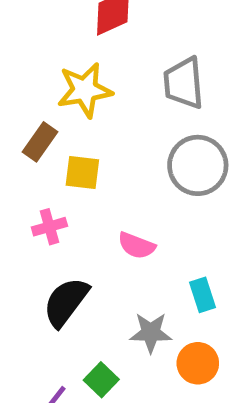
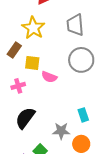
yellow star: (85, 90) -> (33, 28), turned -30
pink semicircle: (137, 246) -> (49, 77), moved

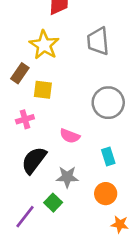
gray circle: (81, 60) -> (108, 103), moved
pink semicircle: (49, 77) -> (70, 136), moved
gray star: (61, 131) -> (67, 177), moved

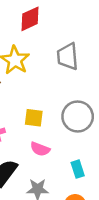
yellow square: (43, 90) -> (34, 118), moved

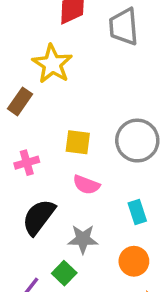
gray trapezoid: (68, 56) -> (124, 27), moved

